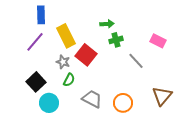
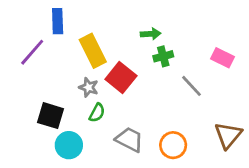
purple line: (35, 42) -> (32, 52), moved
black square: (36, 82) -> (51, 116), turned -30

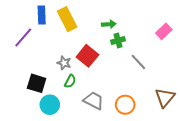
yellow rectangle: (93, 51) -> (67, 19), moved
pink rectangle: (222, 58) -> (164, 31), moved, turned -70

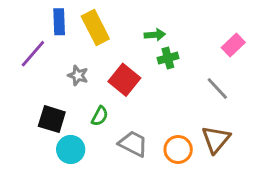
gray line: (138, 62) -> (217, 89), moved
gray star: (64, 63) -> (78, 75), moved
brown triangle: (165, 98) -> (216, 139), moved

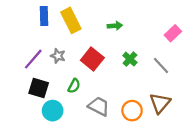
purple line: (33, 54) -> (33, 59), moved
green cross: (168, 58) -> (130, 59), moved, turned -32

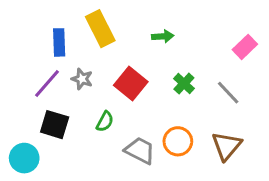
blue rectangle: (44, 16) -> (59, 42), moved
cyan circle: (53, 111) -> (24, 158), moved
orange circle: (132, 111) -> (178, 141), moved

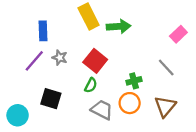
yellow rectangle: (100, 29) -> (89, 16), moved
green arrow: (163, 36) -> (119, 26), size x1.5
green cross: (184, 83) -> (134, 81), moved, turned 32
green semicircle: (105, 122) -> (91, 85), moved
black square: (55, 125) -> (51, 99), moved

